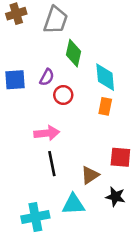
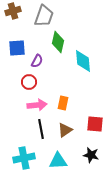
blue square: (15, 80) -> (17, 48), moved
red circle: (63, 95) -> (29, 82), moved
orange rectangle: (105, 106) -> (63, 103), moved
brown triangle: (90, 175) -> (65, 130), moved
cyan cross: (35, 217) -> (24, 158), moved

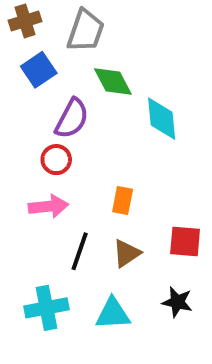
green diamond: (58, 42) -> (113, 81), turned -40
blue square: (17, 48) -> (39, 70), moved, turned -30
purple semicircle: (37, 61) -> (72, 119), size x1.5
pink arrow: (37, 105) -> (48, 206), moved
black line: (41, 129) -> (80, 251), turned 30

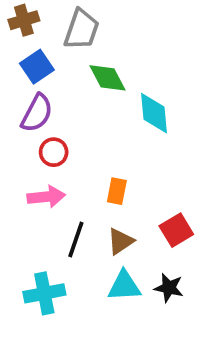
purple semicircle: (72, 119) -> (37, 113), moved
red square: (185, 242) -> (176, 230), turned -36
cyan triangle: (113, 314) -> (124, 286), moved

